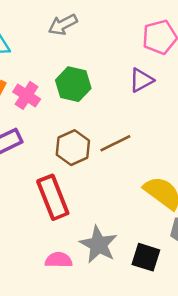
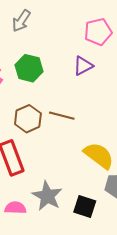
gray arrow: (63, 25) -> (21, 21), turned -30
brown line: (115, 143) -> (62, 116), turned 40

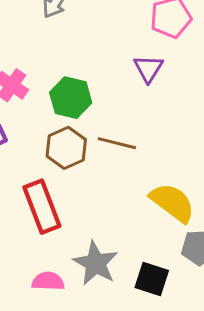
purple triangle: (83, 66) -> (148, 69), turned -30
green hexagon: (29, 68) -> (71, 98), moved

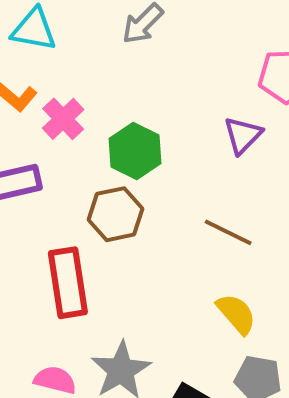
brown line: (117, 143) -> (228, 232), moved
yellow semicircle: (172, 203) -> (236, 314), size x0.7

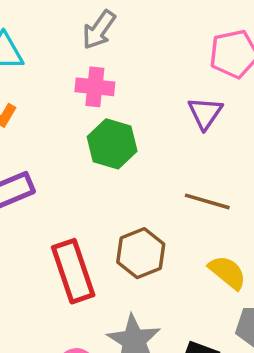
pink cross: (63, 119) -> (95, 87), moved, turned -30
brown hexagon: (115, 214) -> (141, 253), moved

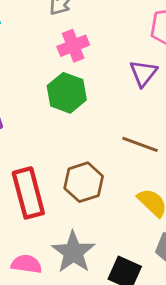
pink cross: (95, 87) -> (73, 46), moved, turned -32

